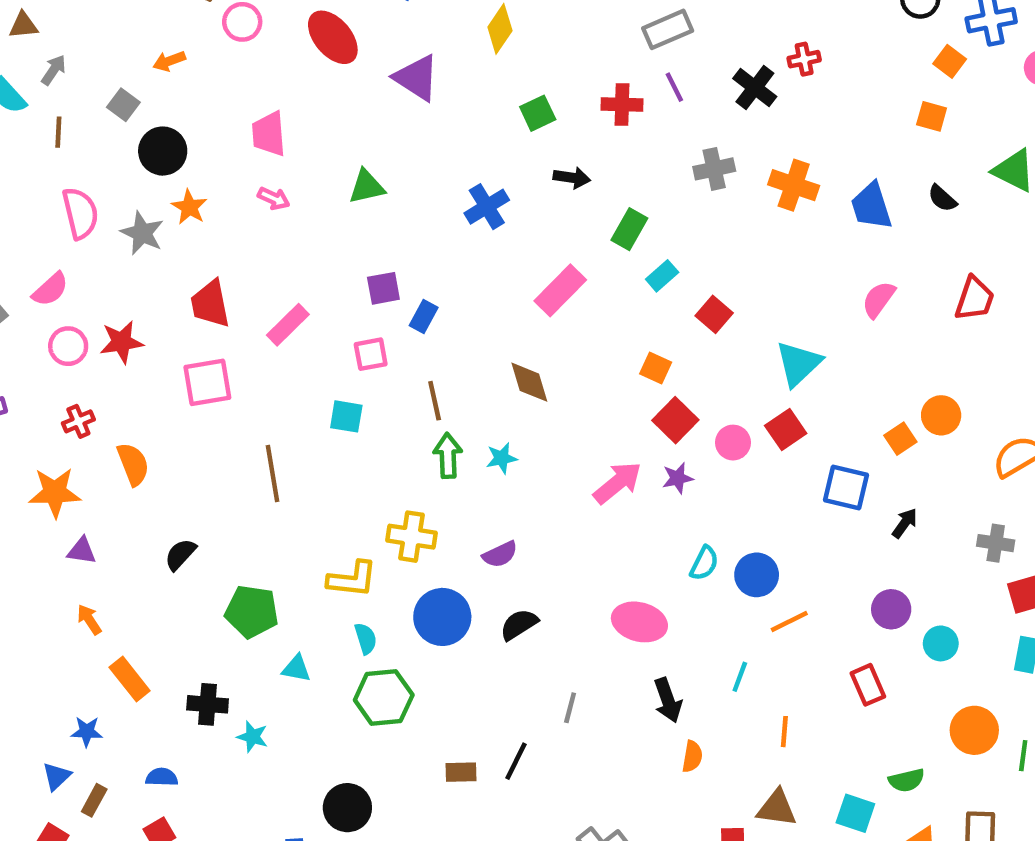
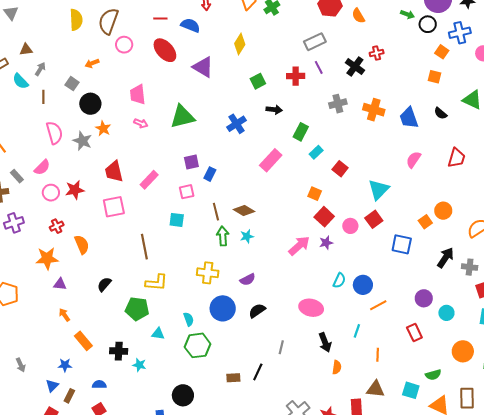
green triangle: (367, 187) -> (182, 117), size x1.5
brown diamond: (529, 382) -> (244, 210), moved, turned -40
black arrow: (905, 523) -> (445, 258), moved, size x1.5
yellow L-shape: (352, 579) -> (156, 283), moved

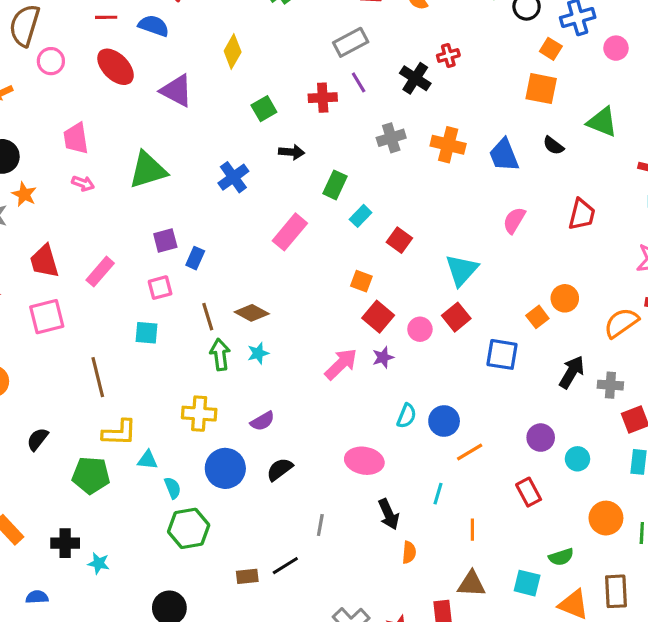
orange square: (435, 77) -> (541, 89), size x1.5
cyan triangle: (158, 334) -> (148, 460), moved
black line: (258, 372) -> (285, 566), turned 36

